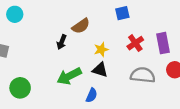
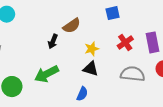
green arrow: (69, 76) -> (47, 74), moved

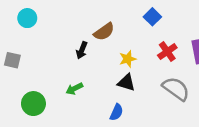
blue square: (113, 13) -> (152, 17), turned -32
green arrow: (47, 74) -> (74, 89), size x0.6
gray semicircle: (133, 74) -> (176, 89), turned 30

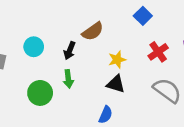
cyan circle: (27, 18) -> (34, 47), moved
green arrow: (74, 89) -> (68, 79), moved, turned -70
green circle: (33, 104) -> (40, 93), moved

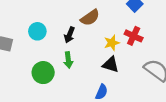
red cross: (158, 52) -> (134, 36), moved, turned -30

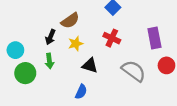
cyan circle: (37, 31) -> (15, 50), moved
yellow star: (112, 43) -> (76, 44), moved

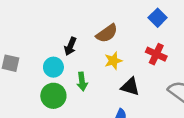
black arrow: (50, 37) -> (70, 46), moved
cyan circle: (15, 50) -> (53, 67), moved

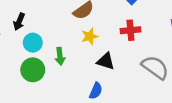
black arrow: (70, 46) -> (19, 22), moved
red cross: (156, 54) -> (130, 30), turned -30

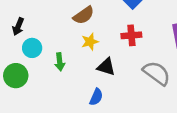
green circle: (33, 70) -> (16, 76), moved

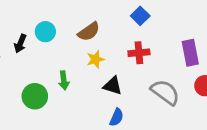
cyan circle: (32, 48) -> (45, 32), moved
green circle: (16, 76) -> (35, 96), moved
blue semicircle: (96, 97) -> (117, 117), moved

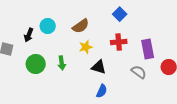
purple rectangle: (190, 53) -> (148, 49), moved
gray semicircle: (165, 92) -> (139, 72), size x0.7
green circle: (35, 96) -> (36, 64), moved

